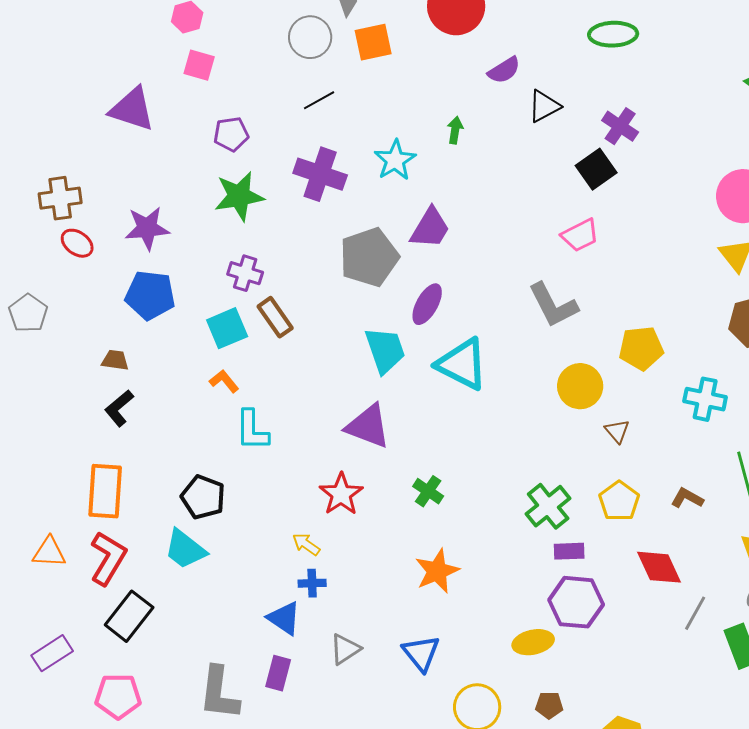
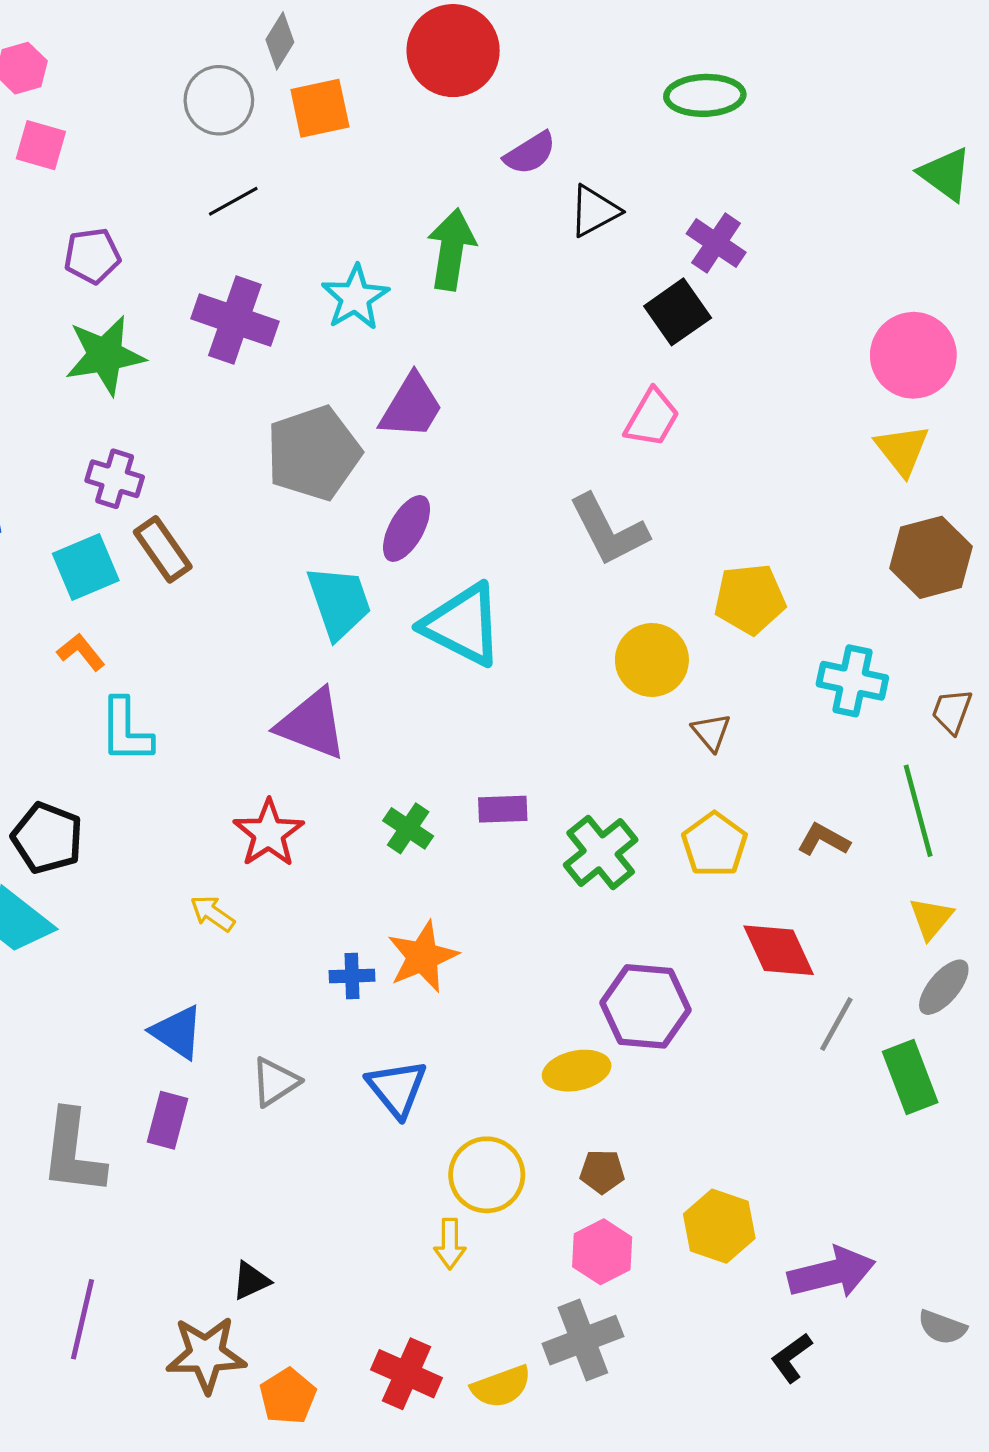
green arrow: (455, 130) -> (451, 249), size x1.8
pink trapezoid: (580, 235) -> (652, 418), turned -33
purple rectangle: (569, 551) -> (503, 809), moved
blue cross: (312, 583) -> (352, 976), moved

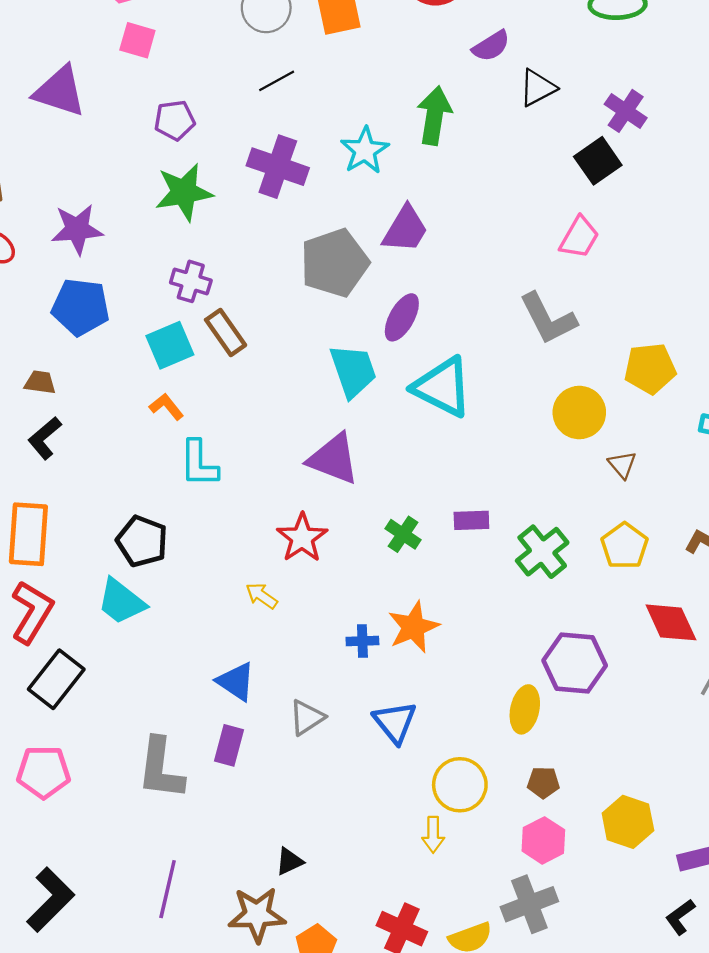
yellow ellipse: (577, 1071) -> (525, 709), turned -66

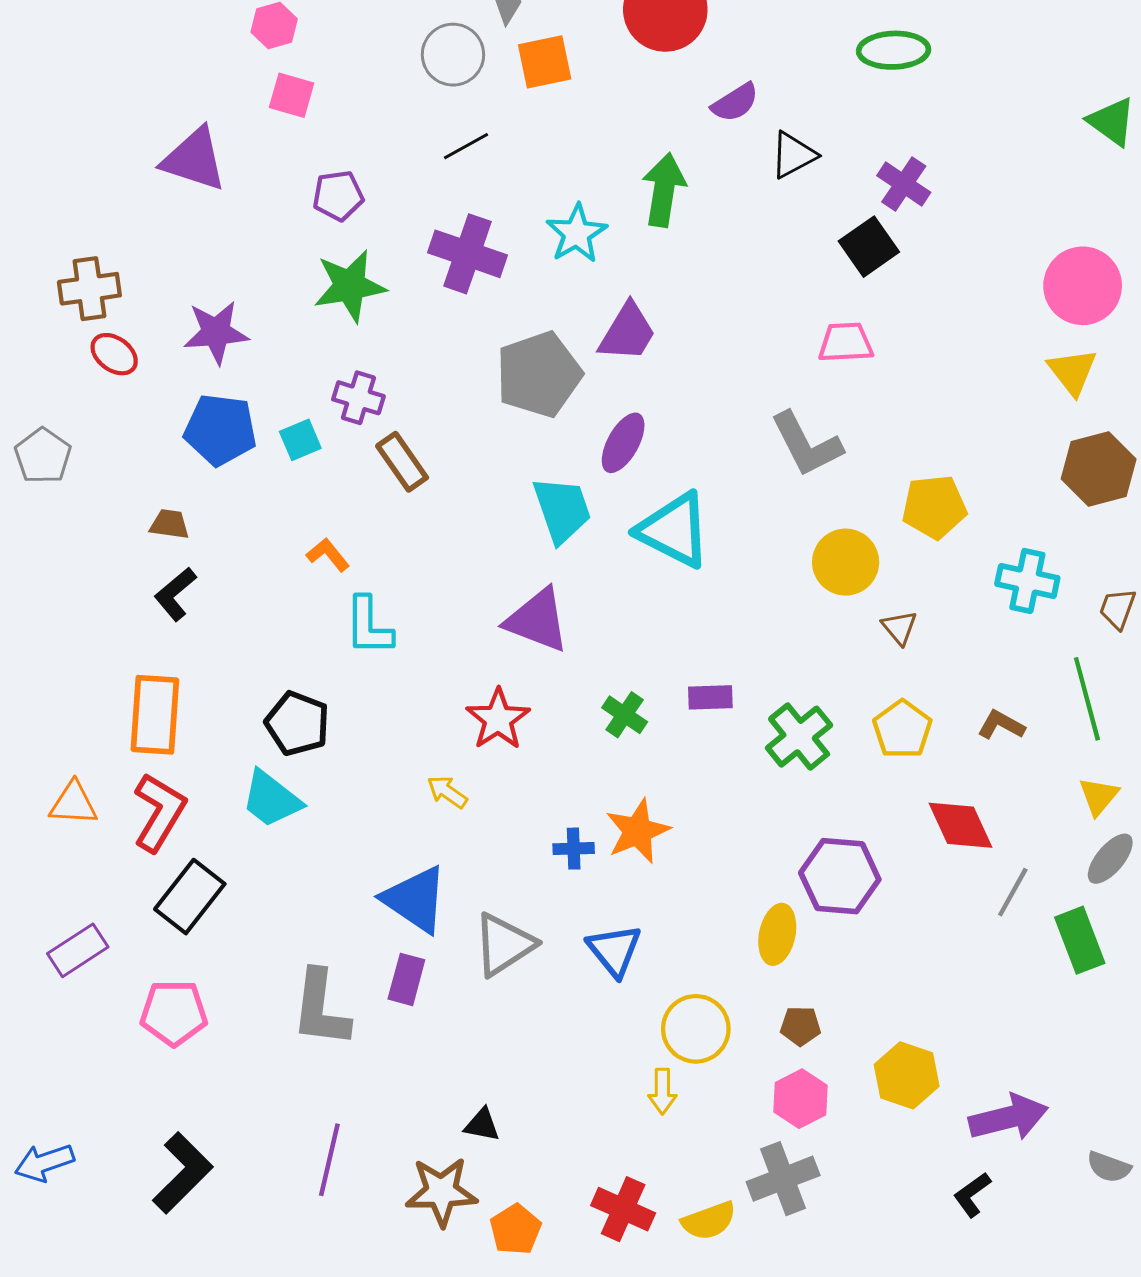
pink trapezoid: (579, 237) -> (846, 343), turned -123
cyan square: (170, 345) -> (300, 440), moved, size x0.7
blue triangle: (236, 682) -> (415, 899), size x1.4
gray triangle: (307, 718) -> (504, 945), size x1.4
black triangle: (289, 861) -> (482, 1125), turned 36

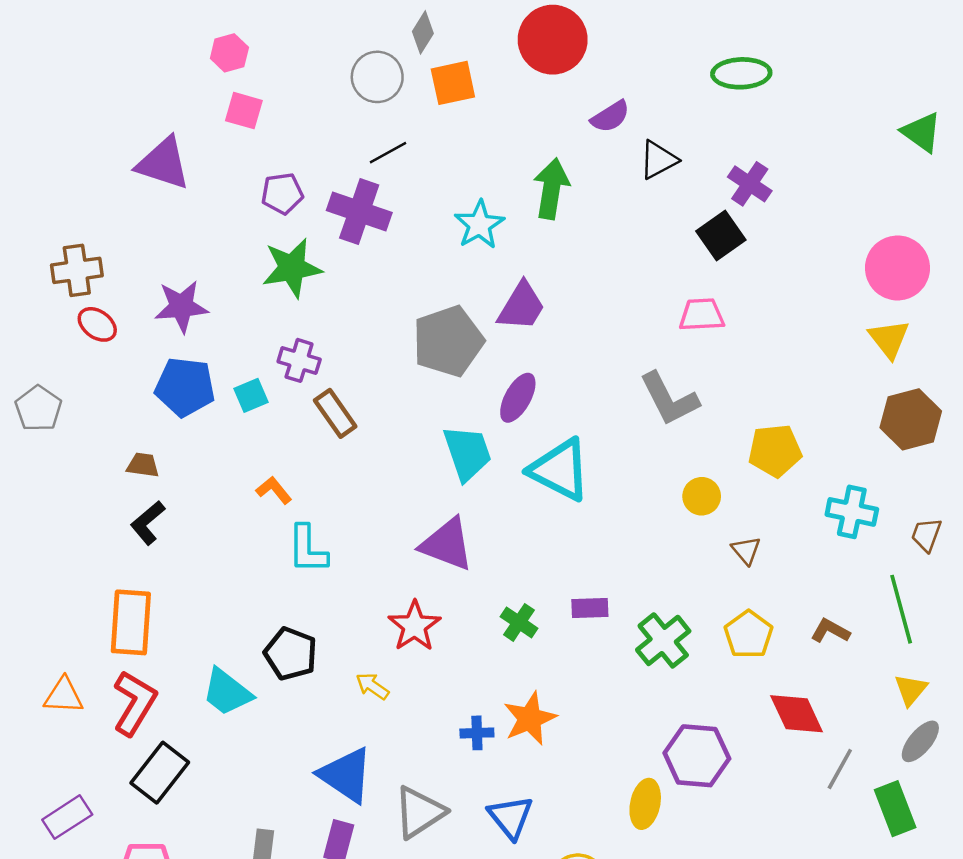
purple cross: (468, 254) -> (359, 211), moved
yellow circle: (846, 562) -> (702, 496), size x0.7
black pentagon: (297, 723) -> (291, 654), moved

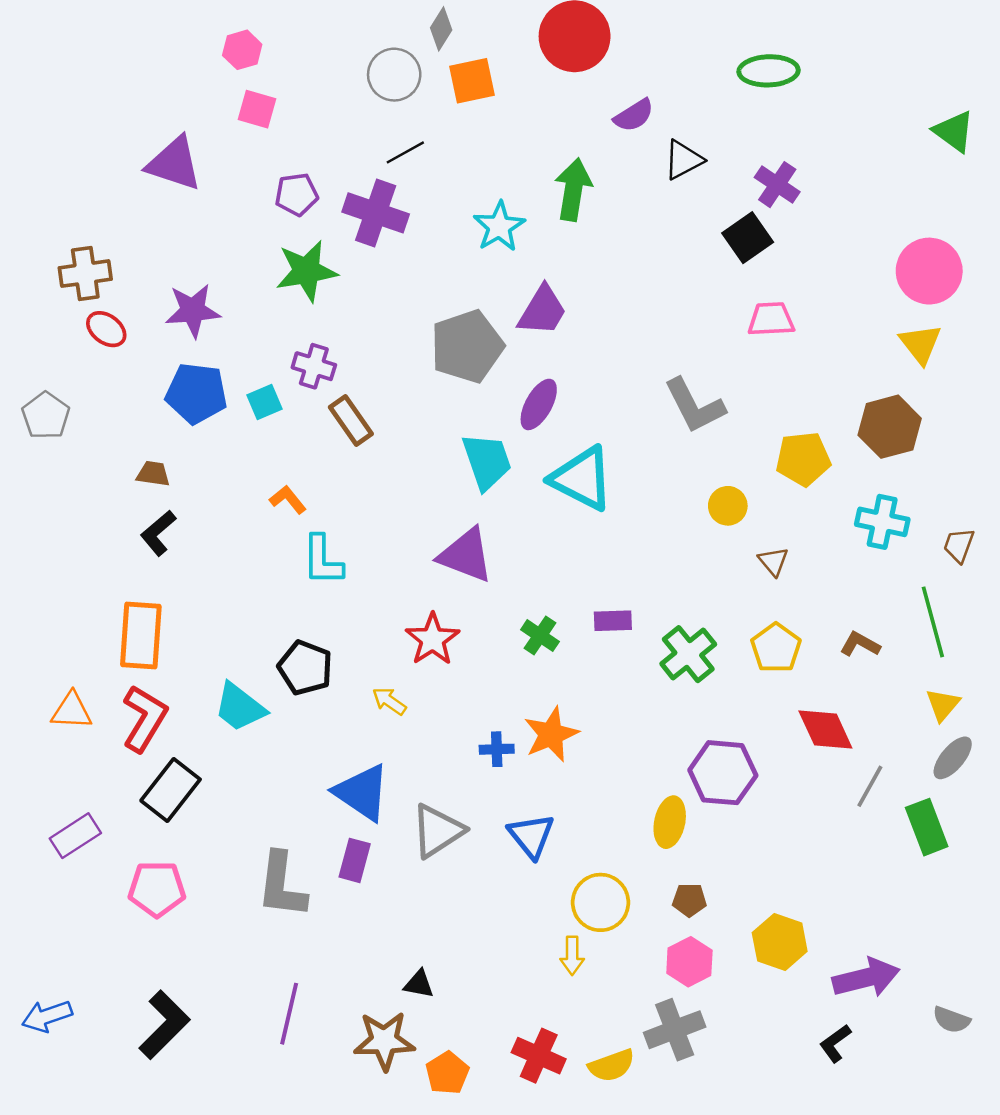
pink trapezoid: (702, 315) -> (771, 319), moved
brown hexagon: (911, 419) -> (890, 427), moved

